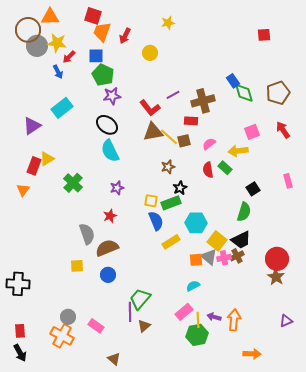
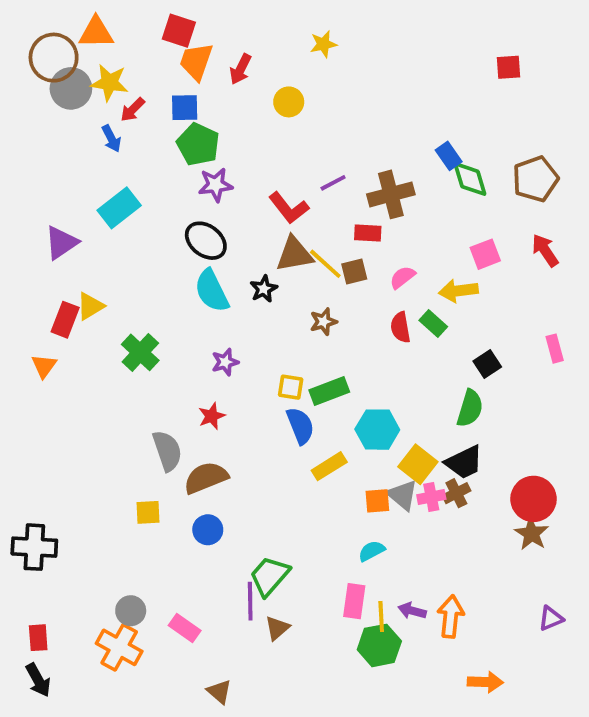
black star: (180, 188) -> (264, 289), moved
pink rectangle: (184, 312) -> (354, 601), turned -42

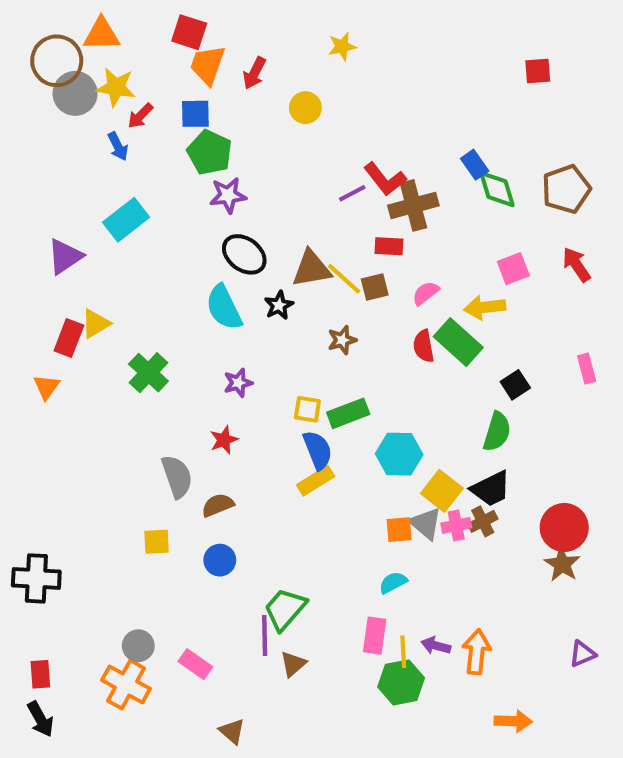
red L-shape: (289, 208) -> (385, 179), moved
black ellipse: (206, 241) -> (244, 254), moved
green rectangle: (433, 324) -> (458, 342), size x1.6
yellow rectangle: (329, 466) -> (316, 481), moved
brown semicircle: (206, 478) -> (218, 505), size x0.7

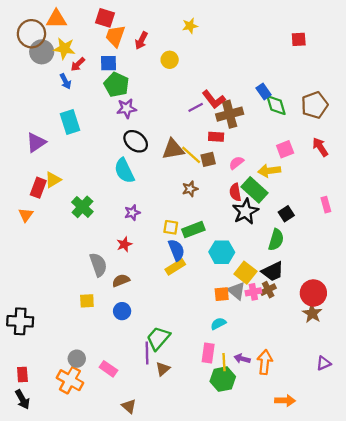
cyan rectangle: (126, 220) -> (70, 122), turned -70
black star: (279, 305) -> (245, 211), moved, size x1.6

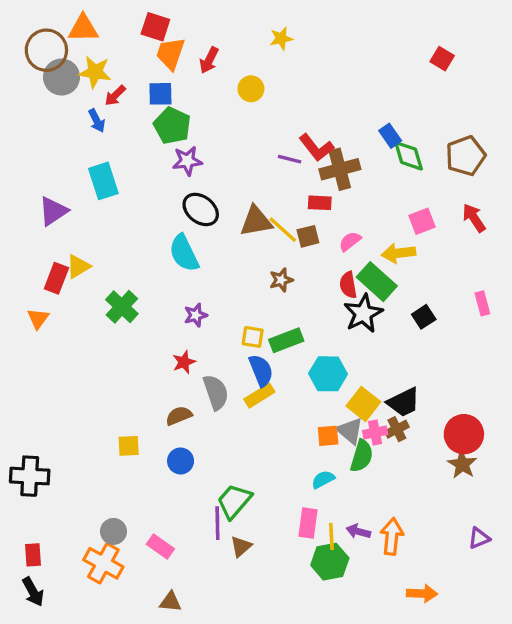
red square: (299, 39) -> (442, 59), turned 35
purple line: (196, 107) -> (290, 159), turned 42
green semicircle: (276, 240) -> (362, 456), moved
gray semicircle: (98, 265) -> (216, 392), moved
brown triangle: (129, 406) -> (170, 602), moved, turned -35

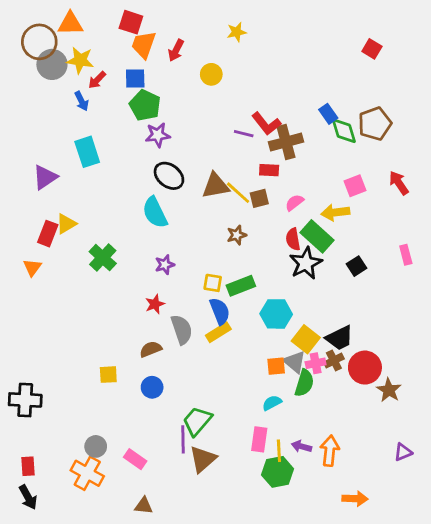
brown pentagon: (466, 156) -> (375, 124), moved
red circle: (464, 434) -> (365, 368), moved
brown triangle: (241, 547) -> (203, 459), size x1.5

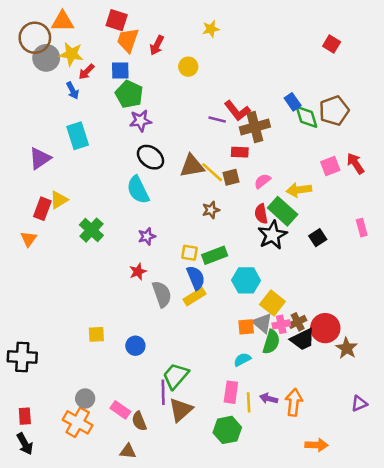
pink square: (355, 186) -> (330, 166), moved
black trapezoid: (340, 338) -> (303, 339), moved
brown semicircle: (151, 349) -> (139, 421), moved, turned -90
green hexagon: (278, 472) -> (227, 430), moved

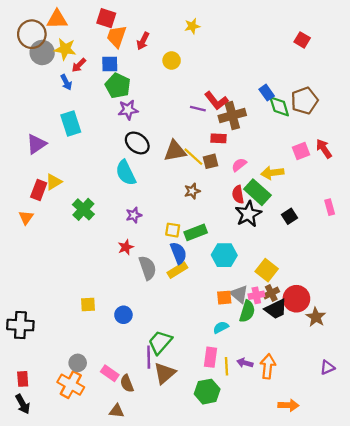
yellow square: (272, 303) -> (267, 270), moved

